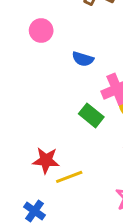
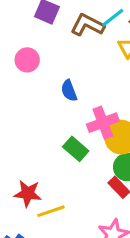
blue semicircle: (83, 59) -> (69, 91), turned 50

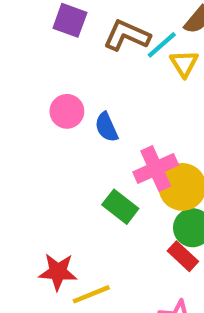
cyan line: (113, 18) -> (162, 45), moved
pink circle: (27, 60) -> (67, 111), moved

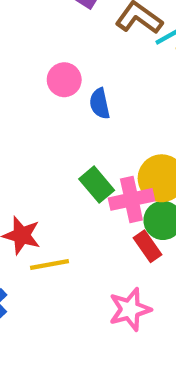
pink cross: (156, 169) -> (131, 199), moved

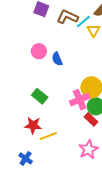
green rectangle: (97, 185) -> (40, 96), moved

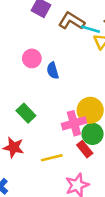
cyan line: (83, 22) -> (90, 29), turned 49
yellow line: (48, 136) -> (52, 158), moved

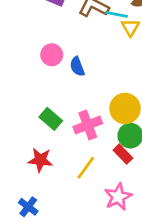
pink cross: (74, 123) -> (88, 125), moved
yellow line: (52, 158) -> (86, 168), turned -35

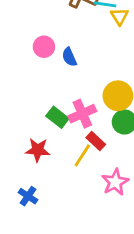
green rectangle: (51, 119) -> (57, 117), moved
red rectangle: (123, 154) -> (96, 141), moved

